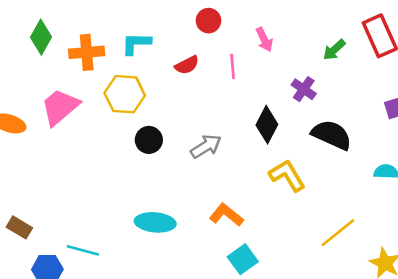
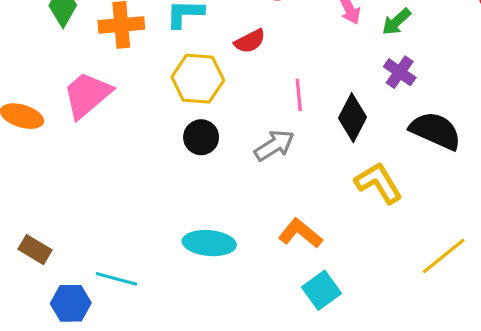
green arrow: (334, 50) -> (396, 22), moved
pink line: (233, 66) -> (299, 95), moved
yellow hexagon: (125, 94) -> (198, 79), moved

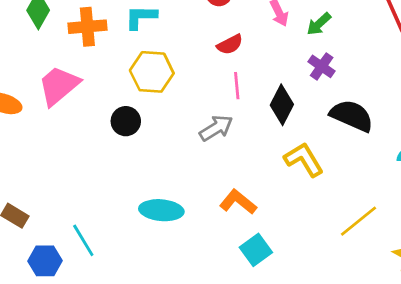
red semicircle: (250, 41) -> (230, 44), moved
black circle: (201, 137) -> (126, 121), moved
cyan line: (116, 279) -> (83, 240), turned 44

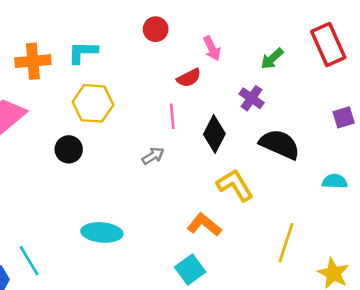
green arrow: (319, 24) -> (272, 59), moved
red semicircle: (230, 44) -> (189, 78), moved
gray arrow: (216, 128) -> (153, 156), size x0.7
orange L-shape: (238, 202) -> (204, 225), moved
yellow line: (359, 221) -> (286, 243), turned -33

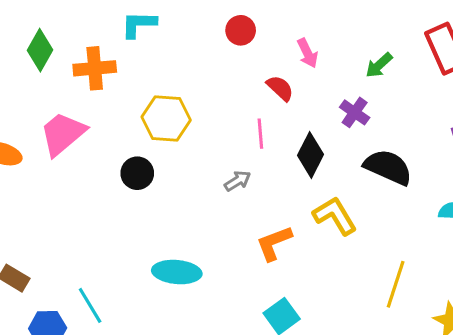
cyan L-shape: (83, 52) -> (139, 24), moved
red semicircle: (189, 78) -> (280, 88), turned -110
orange L-shape: (204, 225) -> (274, 243), moved, turned -60

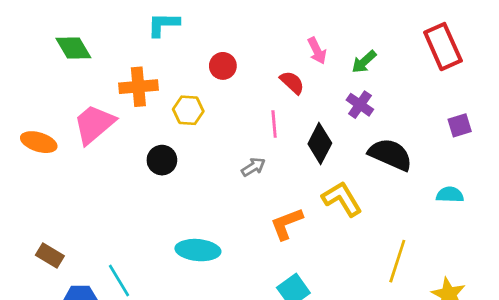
red circle: (241, 30) -> (223, 66), moved
green diamond: (40, 50) -> (73, 48), turned -60
green arrow: (379, 65) -> (364, 62), moved
orange cross: (95, 68) -> (138, 87), moved
yellow hexagon: (166, 118) -> (188, 110), size x0.7

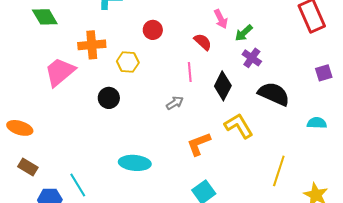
green arrow: (364, 62) -> (244, 33), moved
orange ellipse: (39, 142) -> (20, 128), moved

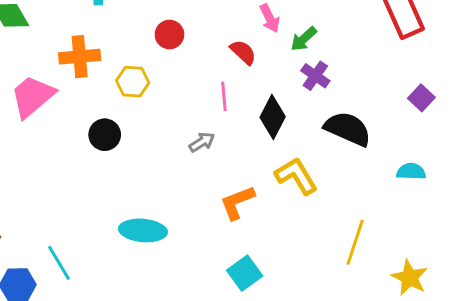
purple square: (324, 73) -> (421, 98), turned -30

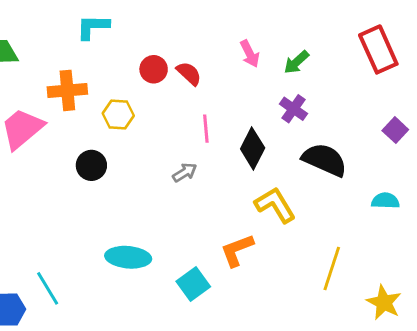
green arrow: (304, 39) -> (296, 62), moved
red semicircle: (243, 52) -> (189, 74), moved
orange L-shape: (237, 202) -> (237, 250), moved
cyan square: (245, 273) -> (193, 284), moved

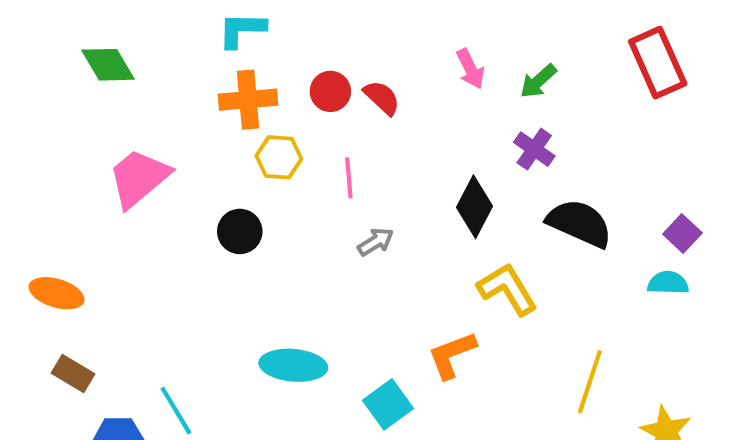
orange cross: (67, 90) -> (248, 100), moved
pink line: (206, 129) -> (349, 178), moved
purple square: (395, 130) -> (682, 233), moved

